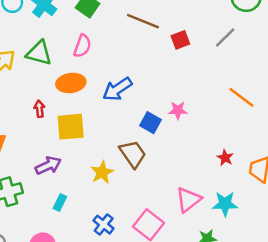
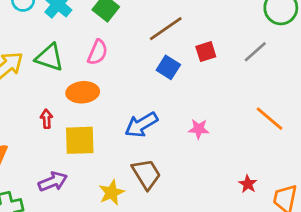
brown line: (143, 21) -> (166, 29), turned -60
blue arrow: (117, 89) -> (141, 125), moved
blue square: (151, 123) -> (168, 67), moved

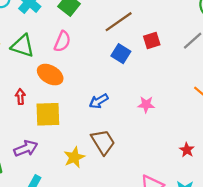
orange ellipse: (83, 92) -> (50, 75), turned 35
blue arrow: (141, 125) -> (99, 101), size x0.7

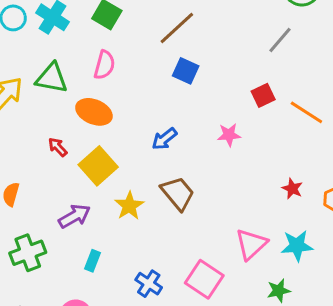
red square: (152, 41) -> (263, 95), moved
red arrow: (20, 97) -> (58, 147), turned -32
yellow square: (48, 114) -> (98, 166), turned -32
yellow star: (74, 157) -> (129, 206), moved

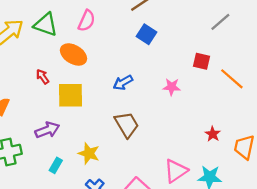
red square: (263, 95) -> (202, 61), turned 30
yellow square: (98, 166) -> (71, 95), turned 32
yellow star: (129, 206) -> (89, 153), moved, turned -30

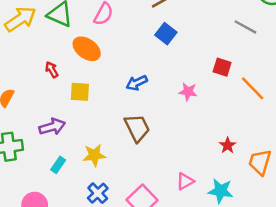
gray line: (220, 22) -> (245, 27), turned 65
yellow square: (71, 95) -> (80, 92), size x0.7
yellow star: (89, 153) -> (94, 155), turned -30
pink triangle: (176, 171) -> (185, 181), size x0.7

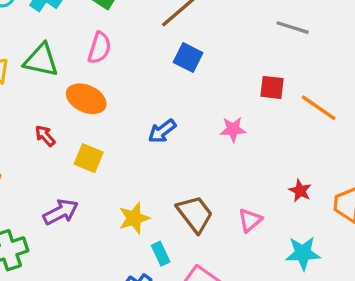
yellow square: (80, 92) -> (89, 158), turned 30
brown trapezoid: (137, 128) -> (195, 214), moved
yellow star: (94, 155) -> (134, 218), moved
cyan rectangle: (58, 165) -> (161, 254), moved, turned -49
pink triangle: (185, 181) -> (250, 220), moved

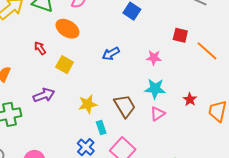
cyan star: (303, 253) -> (155, 89), moved

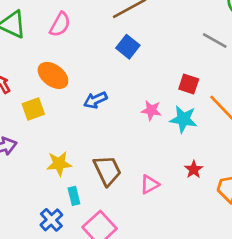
orange ellipse: (67, 29) -> (53, 75), moved
yellow square: (65, 65) -> (33, 109), turned 36
cyan star: (155, 89) -> (183, 119), moved

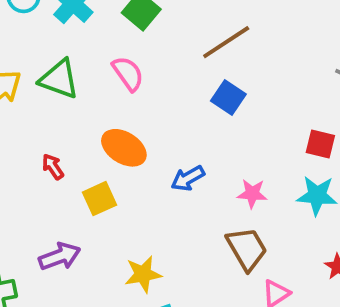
pink semicircle: (60, 24) -> (128, 74), turned -60
pink star: (151, 110) -> (252, 194), moved
brown trapezoid: (107, 170) -> (247, 249), moved

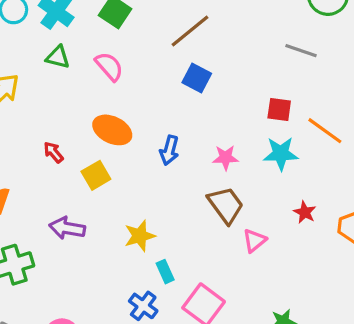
green triangle: (59, 79) -> (58, 57), moved, size x0.7
blue arrow: (188, 178) -> (169, 150), turned -40
purple arrow: (60, 256) -> (67, 228), turned -144

